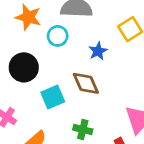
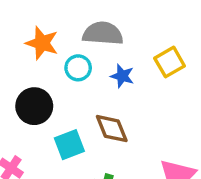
blue star: (98, 51) -> (122, 76), moved, turned -30

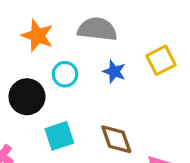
cyan circle: (78, 68) -> (65, 74), moved
brown diamond: (112, 129) -> (116, 139), moved

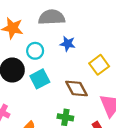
yellow square: (161, 60) -> (99, 65), moved
cyan square: (59, 136) -> (40, 79), moved

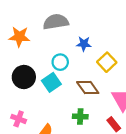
blue star: (68, 44) -> (84, 44), moved
cyan circle: (35, 51) -> (60, 62), moved

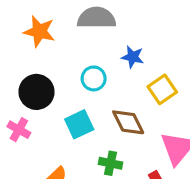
cyan square: (51, 82) -> (79, 124), moved
pink cross: (19, 119) -> (19, 130), moved

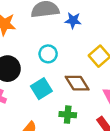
blue star: (133, 57) -> (73, 20), moved

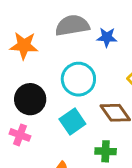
cyan circle: (48, 54) -> (78, 79), size x1.5

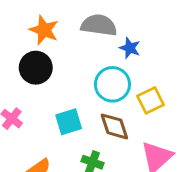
cyan circle: (78, 79) -> (112, 84), moved
black circle: (30, 99) -> (36, 68), moved

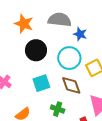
black circle: (36, 68) -> (36, 50), moved

